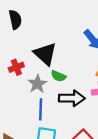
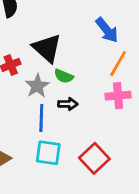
black arrow: (72, 98) -> (68, 104), moved, size x0.6

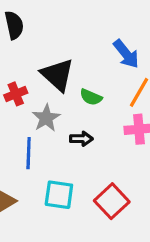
green semicircle: (64, 76) -> (91, 97), moved
blue line: (41, 118) -> (29, 153), moved

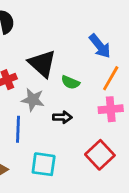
gray star: (46, 118) -> (33, 100), turned -30
red square: (112, 201) -> (100, 155), moved

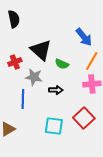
cyan square: (44, 164) -> (54, 126), moved

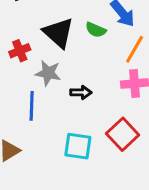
green semicircle: (62, 64) -> (96, 30), moved

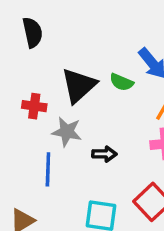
black triangle: (58, 33) -> (79, 86), turned 36
red cross: (20, 51) -> (34, 106), turned 30

